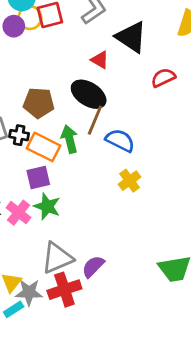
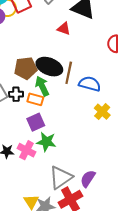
red semicircle: (163, 78) -> (113, 44), moved, turned -54
black ellipse: (89, 94) -> (49, 67), moved
green arrow: (69, 139) -> (42, 86), moved
orange rectangle: (44, 147) -> (35, 99), size x0.7

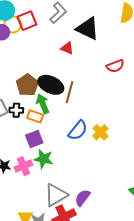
red semicircle: (113, 44) -> (115, 66), turned -114
brown pentagon: (26, 68) -> (27, 85), turned -30
blue semicircle: (90, 84) -> (78, 130), moved, turned 110
pink cross: (26, 150) -> (23, 166), turned 36

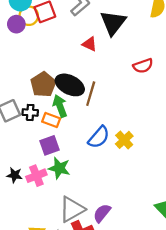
black triangle: (88, 29) -> (113, 23), turned 40

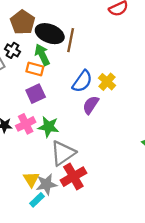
brown pentagon: (43, 84) -> (23, 22), moved
black cross: (30, 112) -> (12, 50), moved, turned 32
green star: (59, 168) -> (48, 127), moved
purple semicircle: (102, 213) -> (91, 105), moved

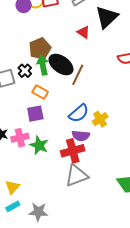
green arrow: (42, 55) -> (43, 65), moved
purple semicircle: (91, 105) -> (81, 136), turned -132
gray triangle: (63, 153) -> (76, 176), moved
red cross: (73, 177) -> (73, 151), moved
gray star: (46, 184) -> (38, 212), moved

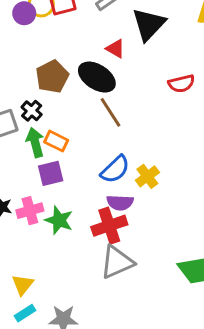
black ellipse: (61, 64) -> (97, 77), moved
green arrow: (43, 65) -> (35, 142), moved
brown line: (78, 75) -> (111, 112), turned -55

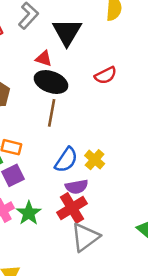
black ellipse: (97, 77) -> (51, 82), moved
brown line: (111, 112) -> (52, 113), turned 56
green star: (59, 220) -> (29, 213), turned 30

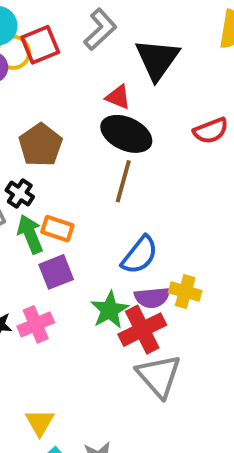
yellow cross: (95, 160) -> (185, 292), moved, turned -30
green star: (29, 213) -> (110, 310), moved
gray triangle: (85, 237) -> (159, 376), turned -40

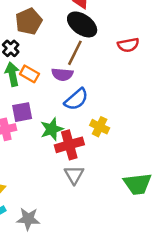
red semicircle: (211, 131) -> (128, 45), moved
purple square: (56, 272) -> (22, 112), moved
purple semicircle: (152, 298) -> (62, 74), moved
gray triangle: (159, 376) -> (74, 175), size x0.7

